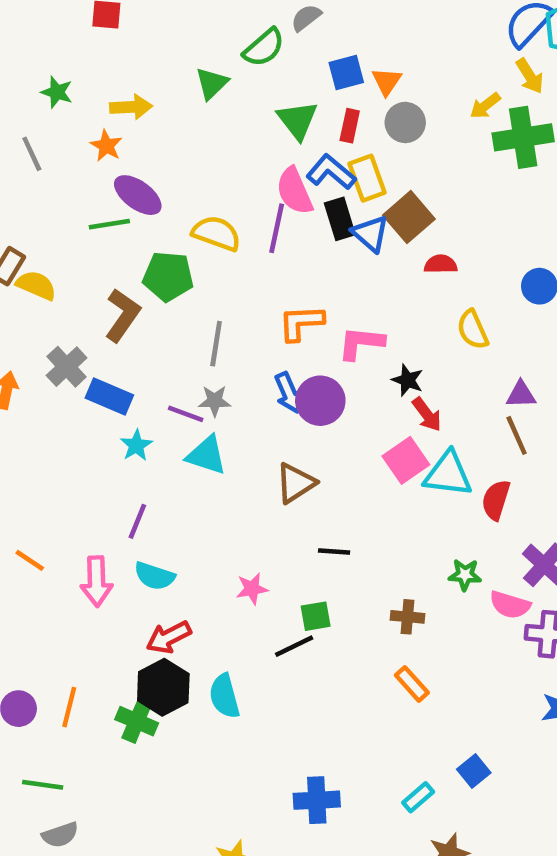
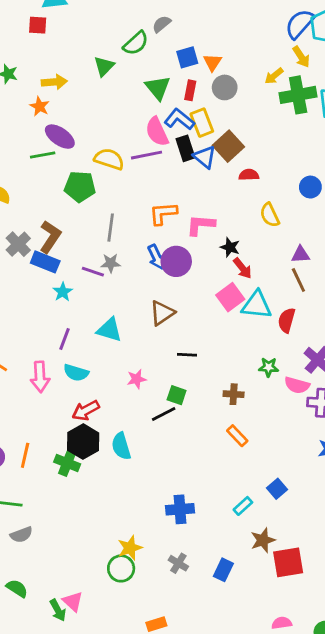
purple line: (277, 228) -> (147, 155), turned 68
brown L-shape: (123, 315) -> (50, 237), moved
cyan triangle: (206, 455) -> (109, 330), moved
green square: (316, 616) -> (177, 395), turned 30

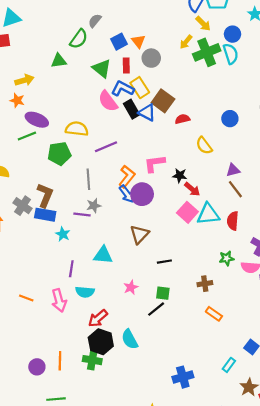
green triangle: (104, 66) -> (59, 61), turned 49
purple line: (147, 155) -> (106, 147), moved
orange L-shape: (163, 213) -> (127, 177), moved, turned 145

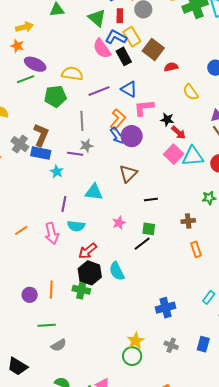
blue triangle: (147, 113) -> (129, 89), moved
orange line: (26, 298) -> (21, 230), turned -56
orange rectangle: (214, 314) -> (196, 249), turned 35

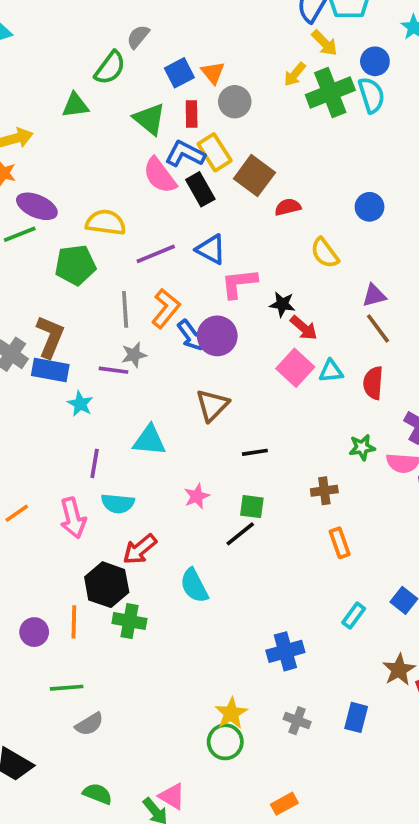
orange L-shape: (118, 119) -> (166, 308), moved
cyan triangle: (193, 156) -> (331, 371), size x0.6
black hexagon: (90, 273) -> (107, 585), moved
cyan rectangle: (209, 297) -> (354, 616), moved

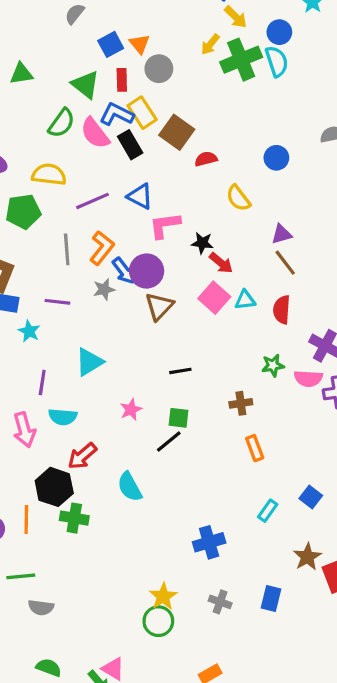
green semicircle: (110, 68) -> (62, 123), moved
gray star: (134, 355) -> (104, 289), moved
brown triangle: (212, 405) -> (159, 306), moved
cyan triangle: (149, 440) -> (89, 362), turned -36
gray semicircle: (89, 724) -> (41, 608), turned 40

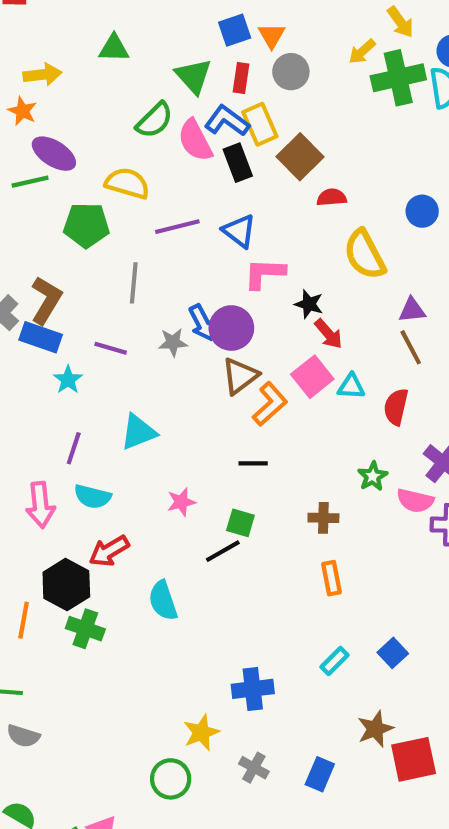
yellow semicircle: (238, 198) -> (365, 254), size x1.4
orange L-shape: (102, 248) -> (270, 404), moved
green star: (273, 365) -> (373, 476), turned -30
yellow star: (163, 596) -> (201, 732), moved

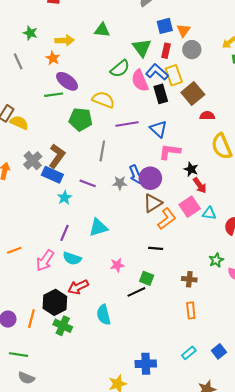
pink arrow: (40, 505) -> (45, 260), turned 35

